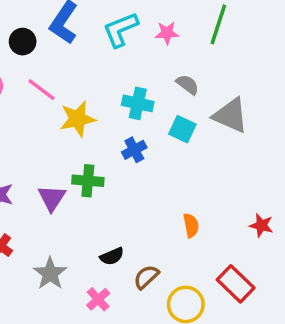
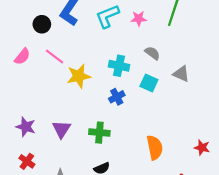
gray triangle: (230, 115) -> (181, 74), size x0.7
green cross: (88, 181) -> (99, 133), moved
orange semicircle: (191, 225) -> (155, 148), size x1.5

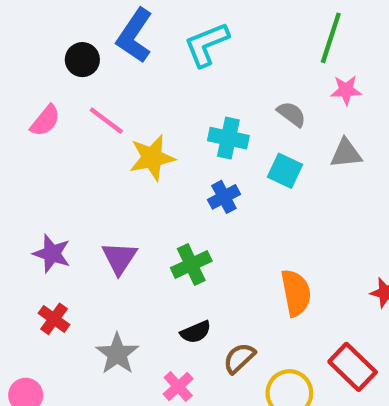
pink star: (139, 18) -> (346, 90), moved
gray triangle: (181, 74) -> (346, 153), turned -30
green cross: (99, 133) -> (191, 264), turned -30

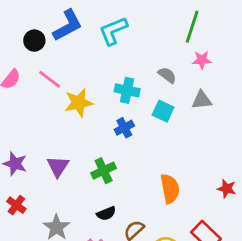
blue L-shape: (135, 36) -> (68, 25), turned -152

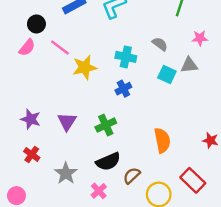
black circle: (34, 41) -> (36, 24), moved
pink star: (202, 60) -> (200, 38), moved
cyan square: (163, 111) -> (167, 75), moved
black semicircle: (106, 213) -> (108, 162), size x1.5

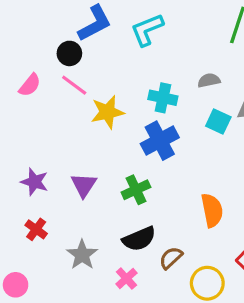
black circle: (36, 24) -> (69, 53), moved
gray semicircle: (160, 44) -> (209, 80), turned -49
blue cross: (123, 89) -> (160, 141), size x1.6

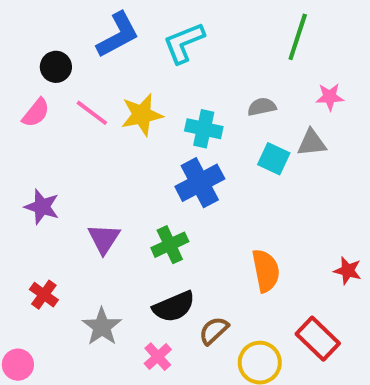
black circle: (69, 53) -> (56, 67), moved
yellow star: (107, 112) -> (142, 115), moved
purple star: (35, 182) -> (42, 207), moved

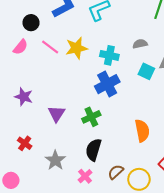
black semicircle: (174, 307) -> (93, 150), turned 130
brown semicircle: (214, 331) -> (116, 172), moved

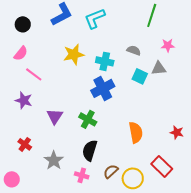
black circle: (31, 23) -> (23, 24), moved
gray semicircle: (140, 44) -> (134, 50), turned 32
pink line: (50, 47) -> (34, 74), moved
green cross: (91, 117) -> (88, 119), turned -36
pink cross: (85, 176) -> (82, 175), turned -32

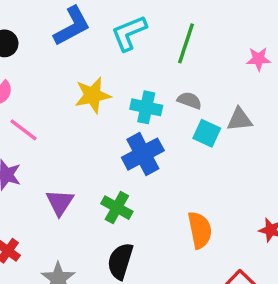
green line: (152, 15) -> (186, 43), moved
pink star: (168, 45) -> (259, 59), moved
gray semicircle: (134, 50) -> (189, 100), moved

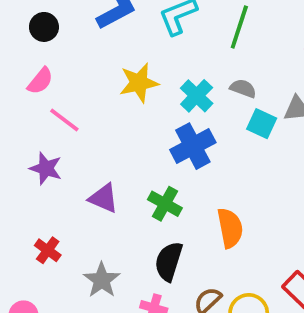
cyan cross: (146, 107) -> (197, 96), turned 32
purple triangle: (60, 202) -> (104, 198), turned -40
orange semicircle: (200, 230) -> (230, 228), moved

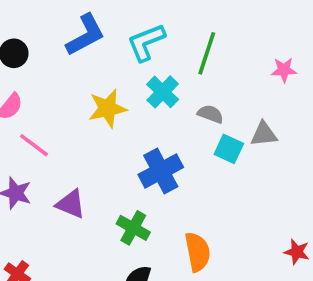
cyan cross: (197, 96) -> (163, 92), moved
purple triangle: (104, 198) -> (71, 204), moved

